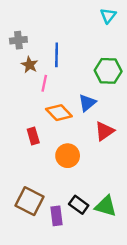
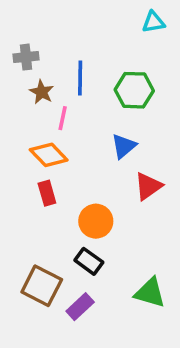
cyan triangle: (108, 16) -> (153, 22), turned 42
green hexagon: (108, 71) -> (134, 90), moved
orange diamond: (59, 113) -> (49, 155), moved
black rectangle: (79, 205) -> (89, 261), moved
purple rectangle: (57, 216) -> (80, 307), turned 54

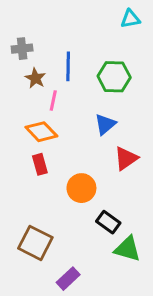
black rectangle: (89, 261) -> (108, 222), moved
purple rectangle: (80, 307) -> (68, 279), moved

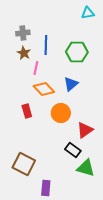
gray cross: (22, 49) -> (23, 33), moved
orange diamond: (41, 132) -> (44, 89), moved
red triangle: (126, 158) -> (85, 130), moved
orange circle: (81, 188) -> (61, 113), moved
purple rectangle: (68, 279) -> (46, 188), turned -42

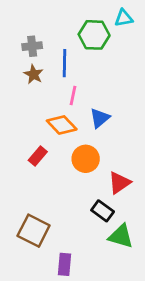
green hexagon: (77, 52) -> (94, 35), moved
pink line: (36, 68) -> (73, 95), moved
red rectangle: (27, 111) -> (38, 156), turned 56

